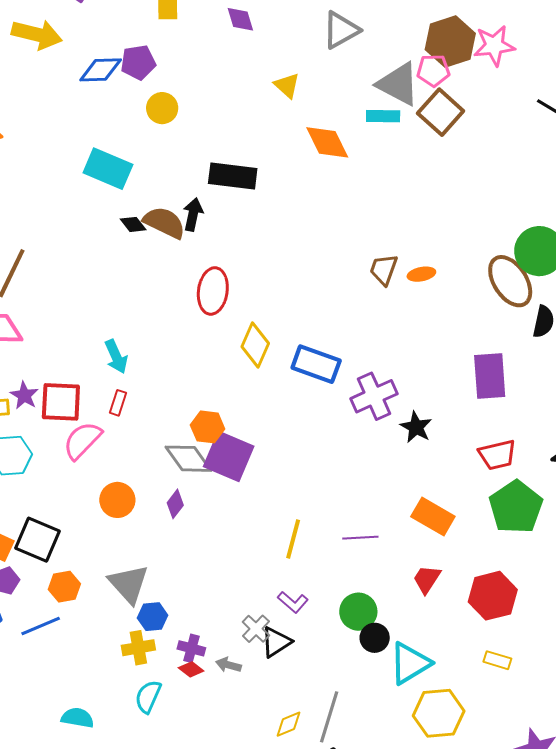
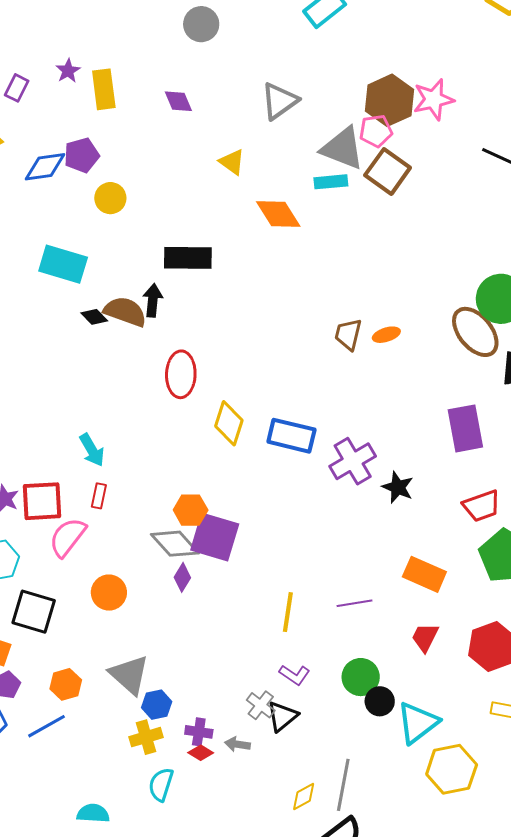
purple diamond: (175, 504) -> (182, 577), moved
black square: (38, 540) -> (34, 612), moved

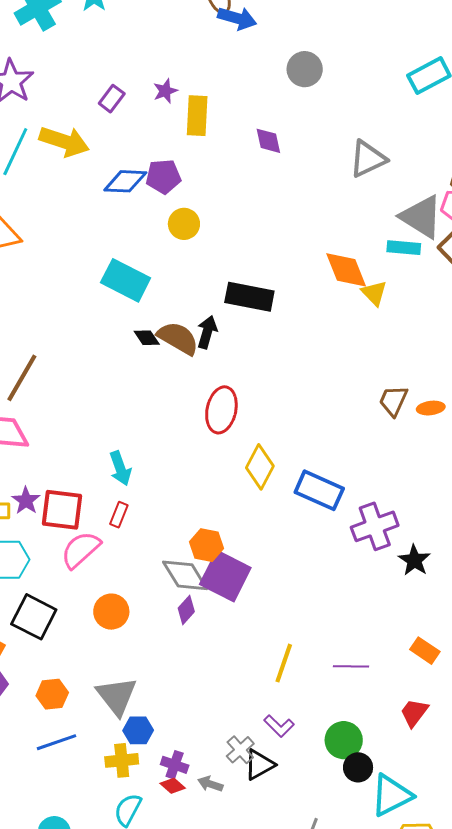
yellow triangle: (232, 162) -> (374, 293), moved
orange rectangle: (424, 574) -> (425, 651), size x0.7
blue line: (46, 726) -> (57, 742), moved

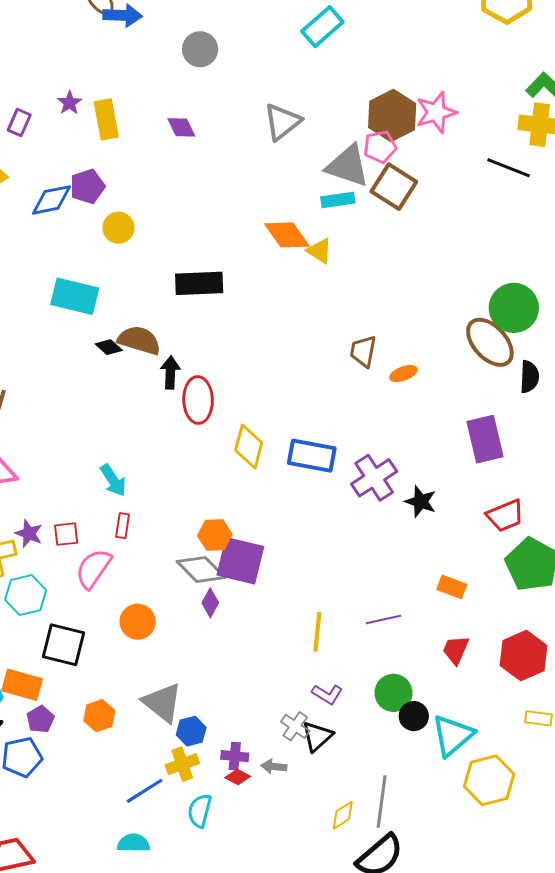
black arrow: (207, 332) -> (170, 372), moved
orange ellipse: (431, 408) -> (403, 374), moved
red square: (62, 510) -> (66, 534), size x0.6
blue line: (57, 742) -> (145, 791), moved

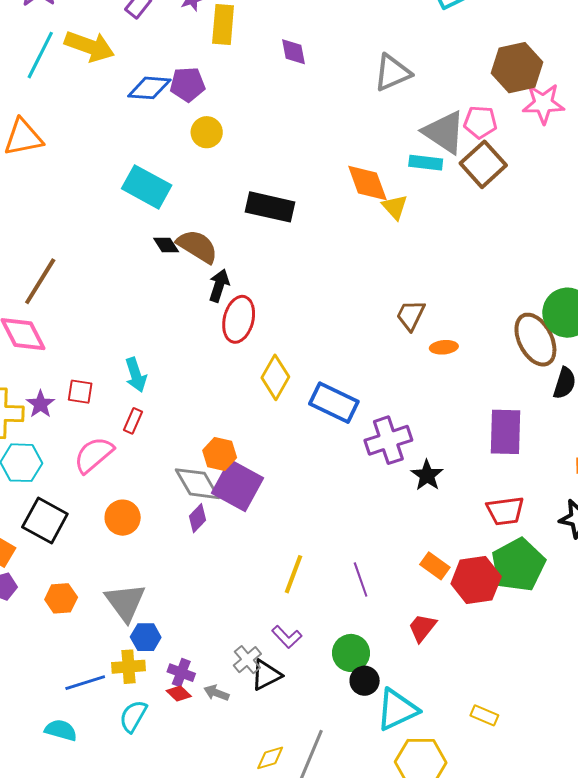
brown hexagon: (392, 115) -> (517, 68), moved
red square: (66, 534) -> (80, 392), moved
purple line: (384, 620) -> (361, 580), turned 68
red hexagon: (524, 656) -> (476, 580), moved

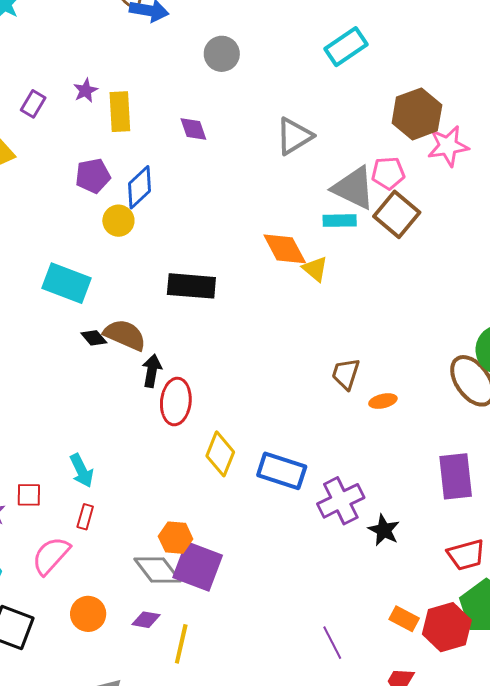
blue diamond: (149, 88) -> (140, 187), moved, turned -39
purple diamond: (198, 518) -> (146, 620), moved, turned 64
yellow line: (293, 574) -> (181, 644), moved

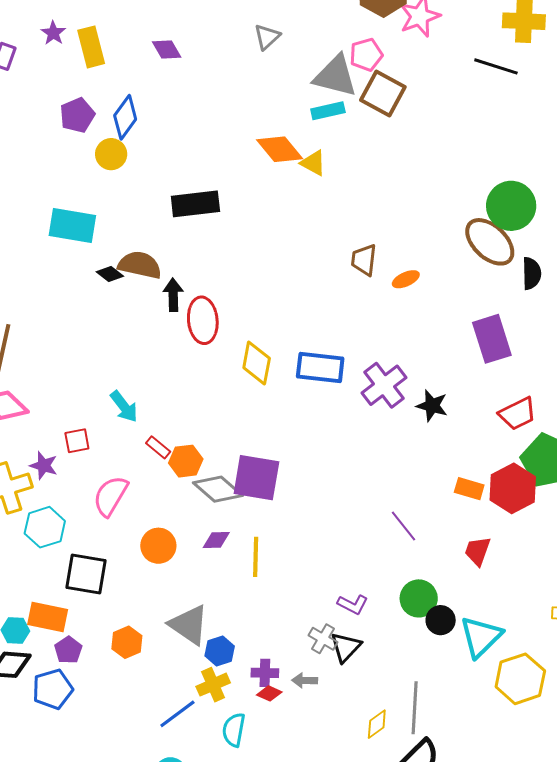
gray triangle: (294, 136) -> (267, 37), size x0.7
red rectangle: (85, 517) -> (158, 447), moved, turned -55
orange hexagon: (176, 538) -> (186, 461), moved

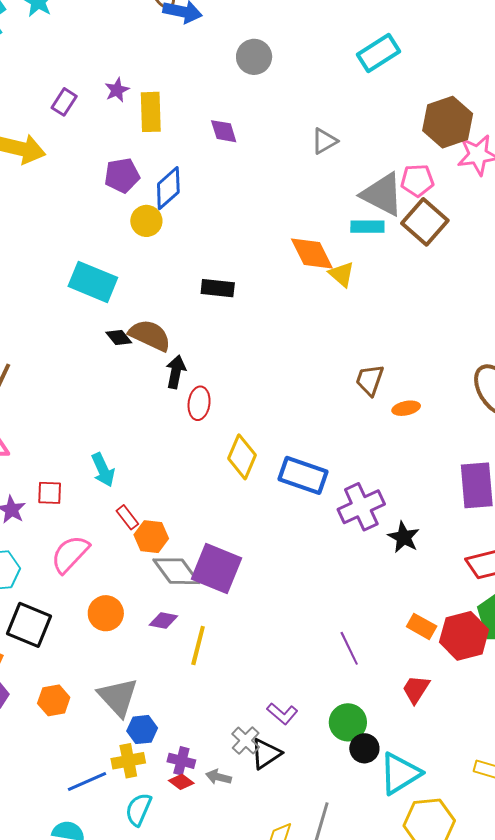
black rectangle: (195, 204) -> (218, 288), size x0.7
red ellipse: (203, 320) -> (199, 403), size x0.7

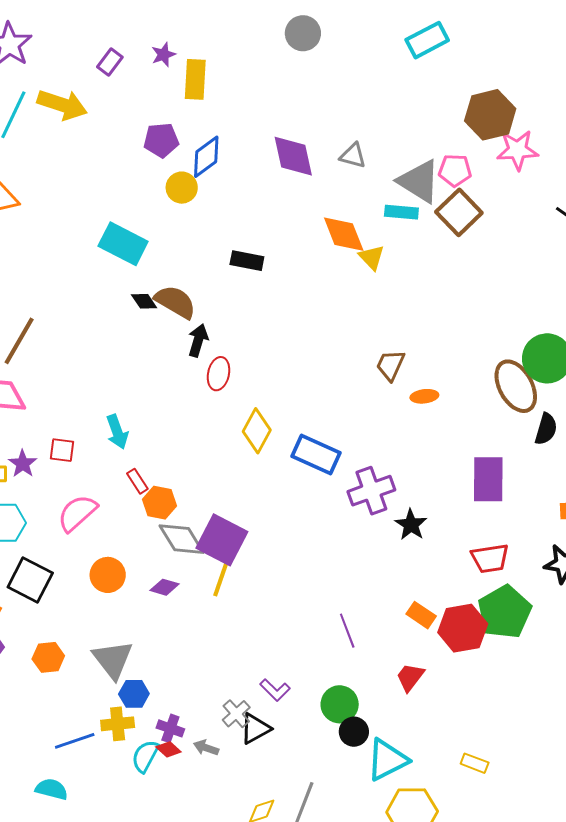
purple diamond: (224, 131) -> (293, 156), moved, size x1.6
gray triangle: (324, 141) -> (353, 156), moved, turned 40
yellow line: (198, 646) -> (222, 577), moved
cyan semicircle: (139, 809) -> (145, 756), moved

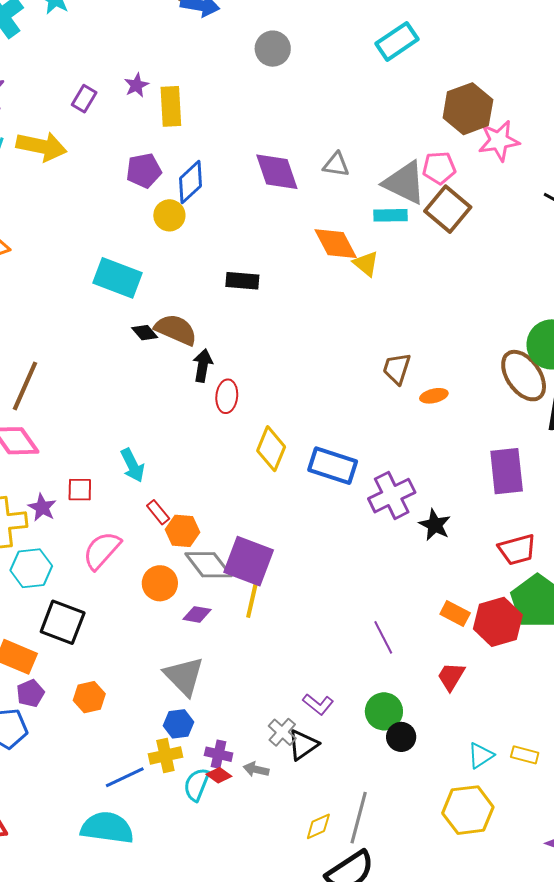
orange circle: (108, 575) -> (160, 583), moved
gray triangle: (113, 660) -> (184, 676), moved
cyan triangle: (387, 760) -> (481, 755), moved, size x0.6
cyan semicircle: (52, 789) -> (107, 828), size x1.6

